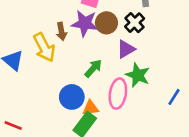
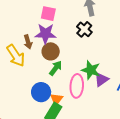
brown circle: (106, 23) -> (51, 51), moved
purple triangle: (126, 49) -> (101, 79), moved
orange triangle: (91, 108) -> (57, 99), turned -40

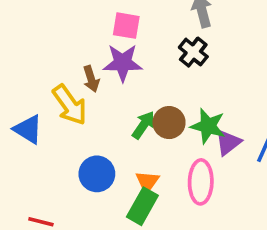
brown circle: (51, 51) -> (169, 123), moved
pink ellipse: (77, 86) -> (201, 182), moved
blue circle: (41, 92) -> (97, 174), moved

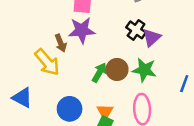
black cross: (193, 52) -> (136, 30), moved
blue triangle: (28, 129) -> (22, 98), moved
purple triangle: (228, 142) -> (152, 38), moved

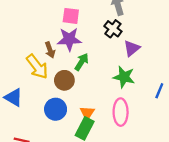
black cross: (136, 30) -> (113, 29), moved
brown circle: (117, 69) -> (64, 80), moved
green arrow: (99, 73) -> (82, 62), moved

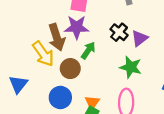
black cross: (113, 29) -> (119, 32), moved
brown arrow: (50, 50) -> (57, 37), size x1.6
blue triangle: (14, 97) -> (18, 84), turned 36

